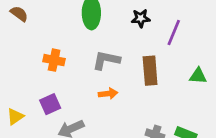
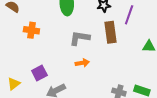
orange cross: (54, 60) -> (31, 30), moved
brown rectangle: (150, 71) -> (110, 32), moved

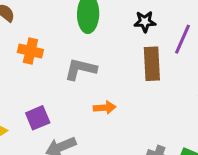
gray L-shape: (80, 38) -> (80, 69), moved

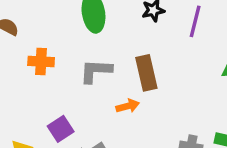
brown rectangle: (152, 64) -> (146, 73), moved

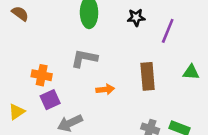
orange cross: (41, 61) -> (42, 75), moved
brown rectangle: (146, 73) -> (148, 76), moved

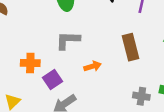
purple square: (50, 100) -> (52, 80), moved

